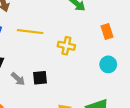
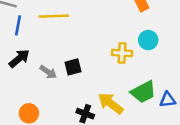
yellow cross: (66, 46) -> (122, 53), moved

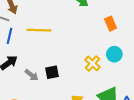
yellow cross: (122, 53) -> (92, 63), turned 35

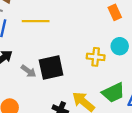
yellow cross: (92, 63) -> (96, 57), turned -35
black square: (52, 72) -> (51, 68), size x1.6

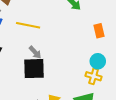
yellow cross: (96, 57) -> (94, 76), moved
gray arrow: (29, 71) -> (35, 52), moved

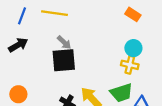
orange rectangle: (99, 31) -> (133, 14), turned -40

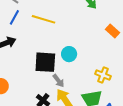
gray arrow: (64, 42) -> (58, 81), moved
cyan circle: (133, 48) -> (69, 54), moved

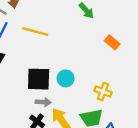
cyan circle: (69, 54) -> (66, 78), moved
gray arrow: (58, 81) -> (43, 102), moved, turned -48

